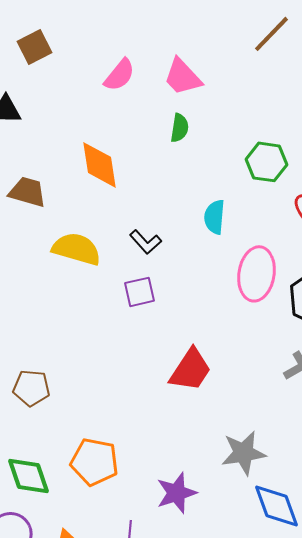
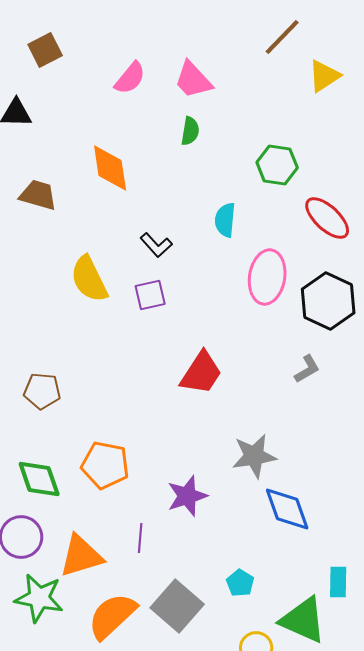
yellow semicircle: (76, 249) -> (89, 279), moved, turned -132

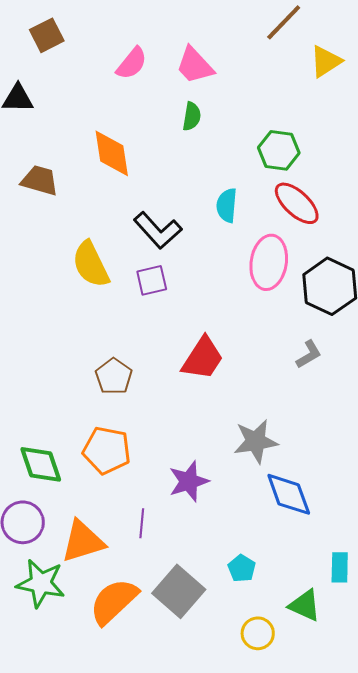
red ellipse: (327, 218) -> (297, 203), moved
black L-shape: (156, 245) -> (158, 230), size x1.5
brown pentagon: (42, 391) -> (114, 376), moved, turned 30
green triangle: (303, 620) -> (305, 605), size x0.7

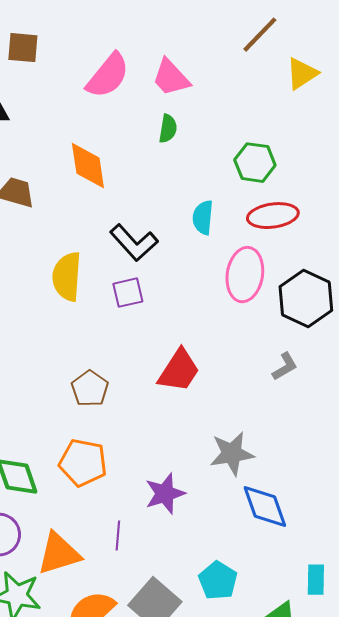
brown square: (47, 35) -> (23, 48), turned 32
pink semicircle: (132, 63) -> (108, 76), size x1.4
red ellipse: (297, 203) -> (273, 216), turned -51
yellow semicircle: (91, 264) -> (67, 277), turned 30
cyan pentagon: (242, 568) -> (218, 581), size x1.4

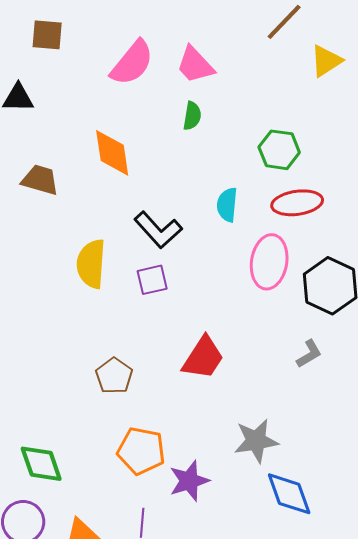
orange pentagon: (83, 463) -> (141, 451), moved

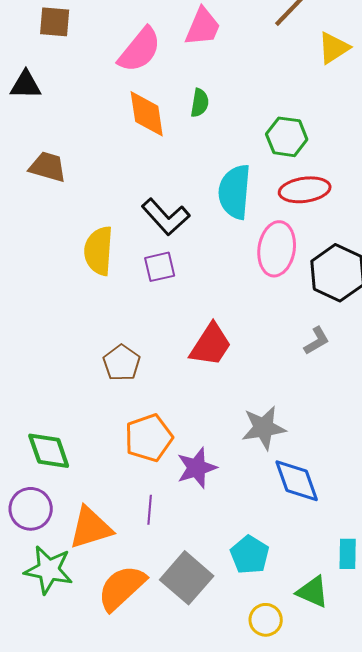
pink trapezoid: (195, 65) -> (203, 27), moved, turned -114
orange diamond: (112, 153) -> (147, 114), moved
cyan semicircle: (227, 205) -> (235, 192), size x1.6
orange pentagon: (141, 451) -> (149, 438), turned -30

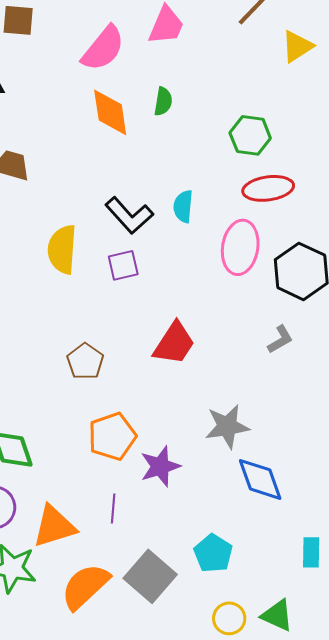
cyan semicircle: (235, 192) -> (183, 206), moved, size x0.6
green triangle: (313, 592) -> (277, 615), moved

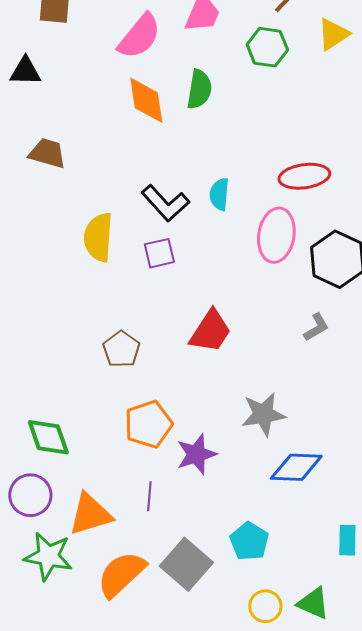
green semicircle: (163, 101) -> (199, 89), size x1.4
green hexagon: (250, 135) -> (267, 47), moved
blue diamond: (260, 479) -> (296, 467), turned -68

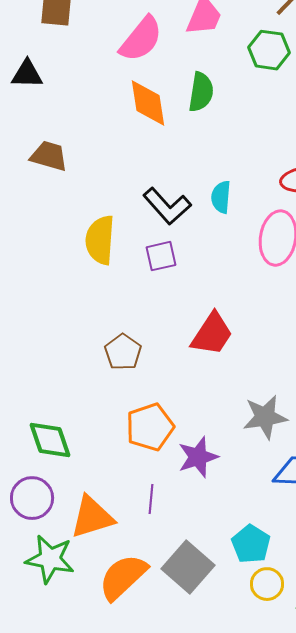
yellow circle: (265, 606) -> (267, 584), moved

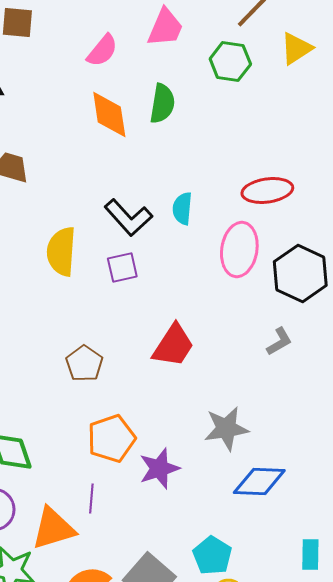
pink semicircle: (141, 39) -> (102, 50), size x0.7
purple line: (151, 499) -> (91, 498), moved

